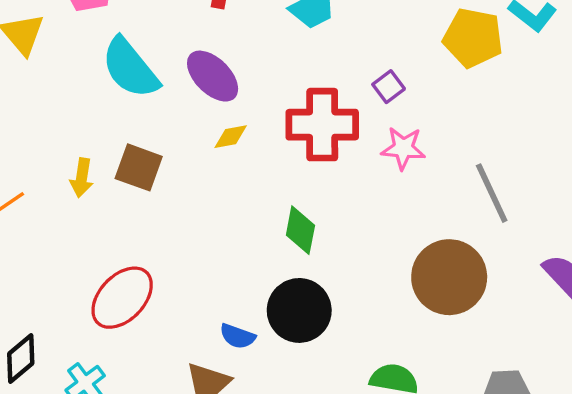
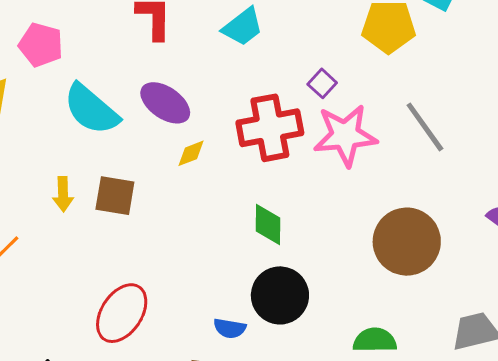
pink star: (403, 148) -> (345, 135), size x1.6
yellow arrow: (82, 178) -> (63, 194), moved
gray line: (492, 193) -> (425, 127), moved

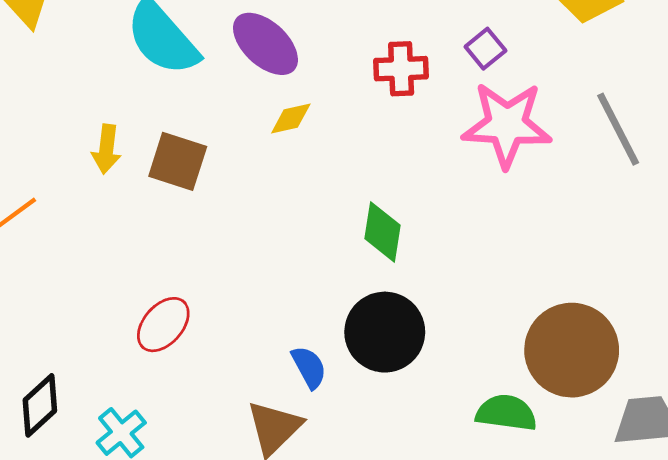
red cross: (270, 128) -> (401, 69), moved, size x0.6
brown circle: (407, 242) -> (572, 350), moved
red ellipse: (122, 313) -> (163, 325), size x0.7
blue semicircle: (230, 328) -> (309, 367), turned -136

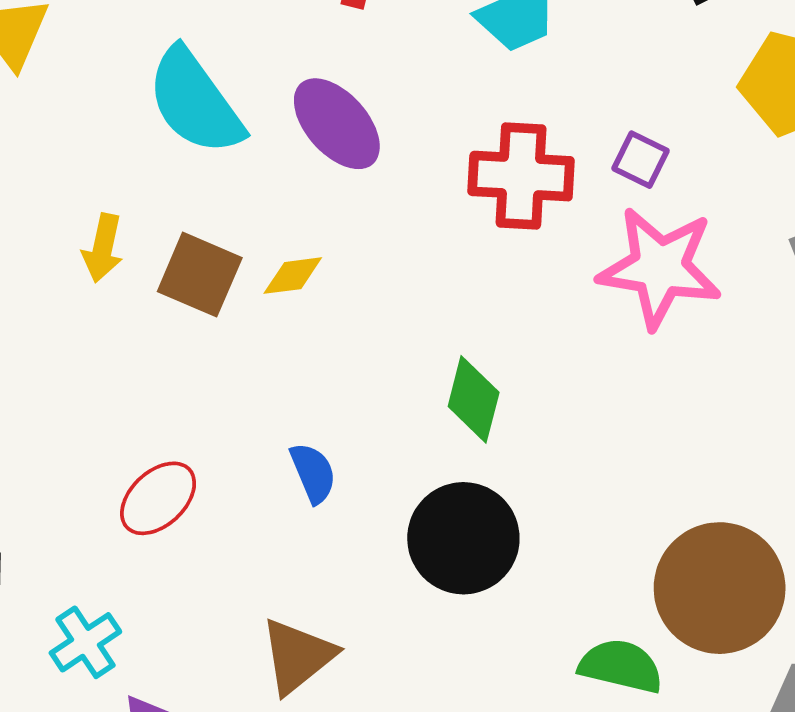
purple square: (485, 49) -> (641, 160), turned -30
red cross: (401, 69) -> (521, 176), size x1.4
yellow diamond: (291, 118) -> (293, 276), moved
blue semicircle: (309, 367) -> (313, 473), moved

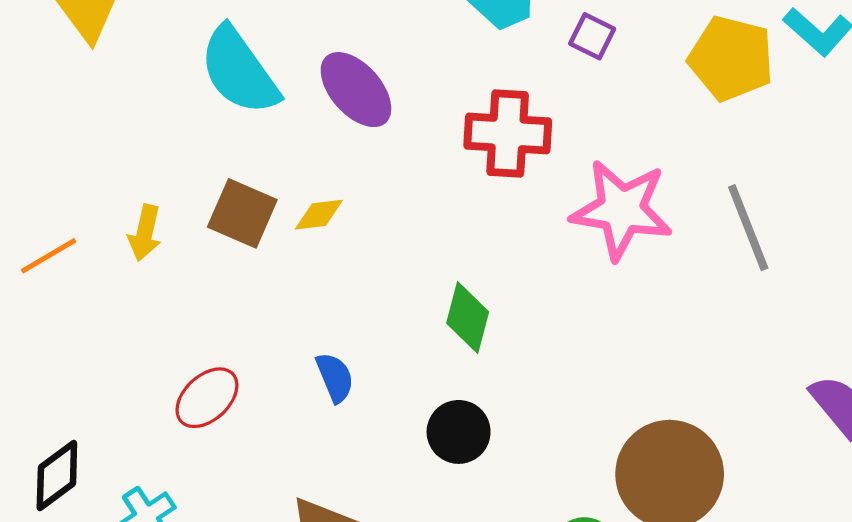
purple square: (641, 160) -> (592, 36), moved
yellow arrow: (103, 248) -> (145, 233), moved
black circle: (463, 538) -> (459, 432), size x0.7

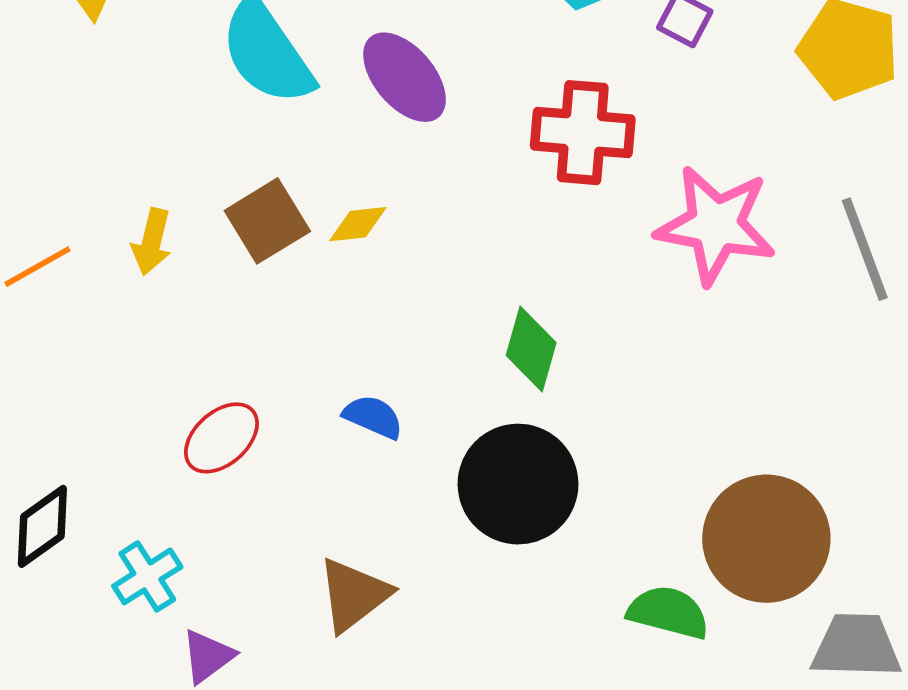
brown square: (242, 213) -> (267, 221), turned 34
blue semicircle: (335, 377) -> (373, 417), turned -45
black circle: (459, 432) -> (518, 484), size x1.6

